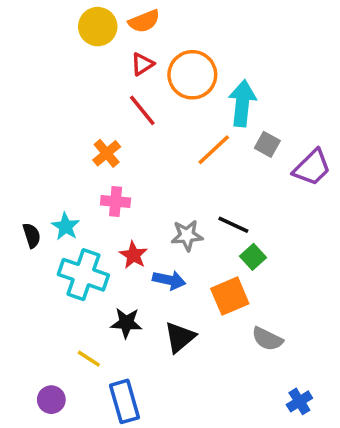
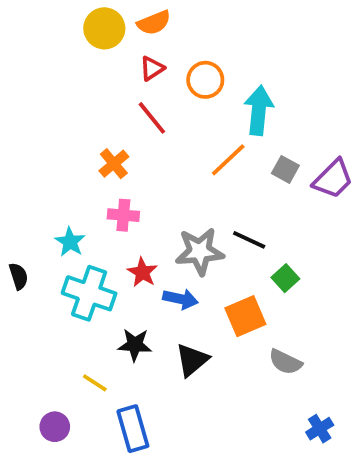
orange circle: (192, 75) -> (205, 80), size x0.7
gray square: (267, 144) -> (285, 169), moved
black semicircle: (32, 235) -> (19, 276), moved
gray star: (187, 235) -> (200, 251), size x1.4
green square: (253, 257) -> (285, 278), moved

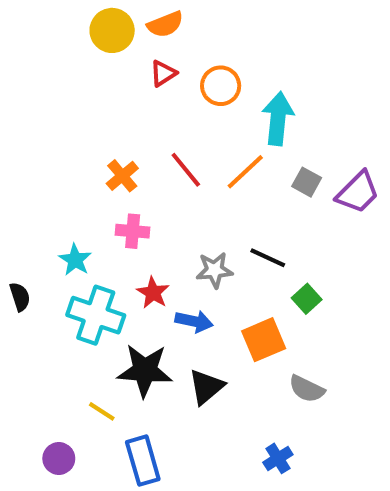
red line: (152, 118) -> (186, 170), moved
gray star: (200, 251) -> (214, 270), size x0.7
black star: (135, 345) -> (145, 370), size x1.5
blue cross: (320, 429) -> (278, 458), moved

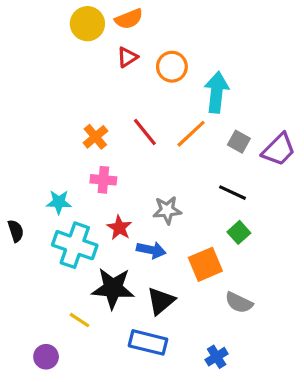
black line: (268, 258) -> (232, 193), moved
cyan star: (75, 260) -> (59, 202), turned -30
blue rectangle: (143, 461) -> (148, 342), moved, turned -60

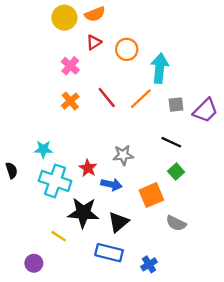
gray square: (239, 142) -> (176, 105), turned -35
pink cross: (103, 180) -> (70, 66), moved, turned 36
blue cross: (217, 357) -> (149, 264), moved

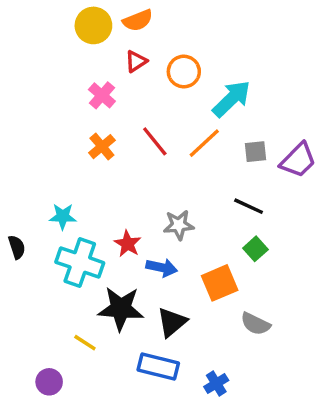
cyan arrow: (160, 68) -> (232, 99), turned 40

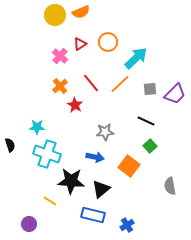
red triangle: (136, 61) -> (80, 44), moved
red star: (128, 244) -> (75, 105), moved
orange square: (220, 283) -> (129, 166), turned -30
gray semicircle: (255, 324) -> (170, 186), moved, turned 54

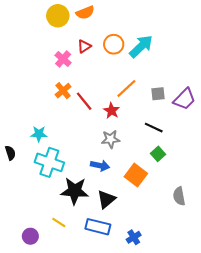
cyan arrow: (136, 58) -> (141, 46), moved
red line: (91, 83) -> (84, 101), moved
red star: (75, 105) -> (112, 111), moved
yellow line: (50, 201) -> (59, 222), moved

